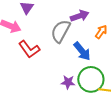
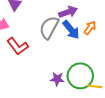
blue arrow: (82, 51) -> (71, 30), moved

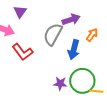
blue arrow: (71, 30) -> (74, 50), moved, turned 54

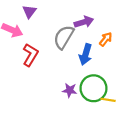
red L-shape: (23, 52) -> (30, 55), turned -115

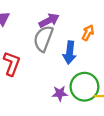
purple arrow: (84, 22) -> (49, 20), moved

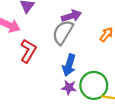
blue arrow: (70, 53) -> (69, 65), moved

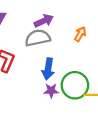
gray semicircle: (63, 32) -> (38, 38), turned 55

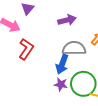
gray semicircle: (38, 38) -> (74, 48), moved

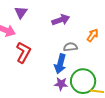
gray semicircle: (74, 48) -> (70, 47), size x0.6

